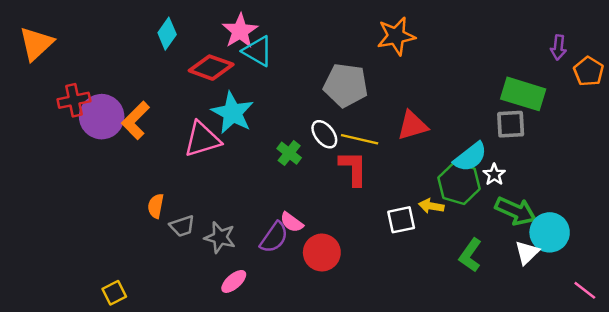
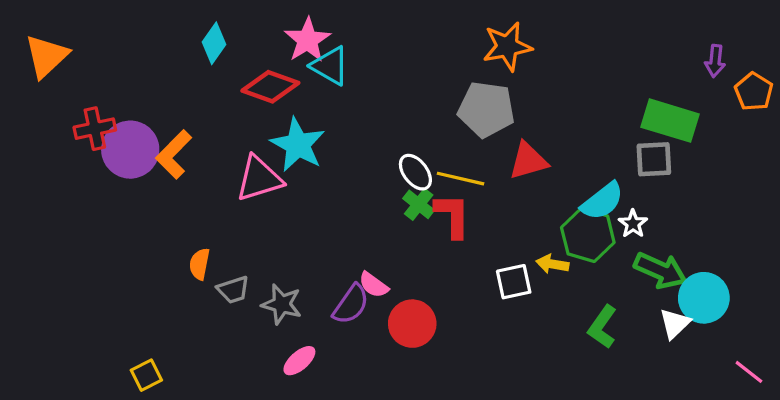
gray pentagon: (346, 85) -> (486, 109), moved
green cross: (289, 153) -> (419, 204), moved

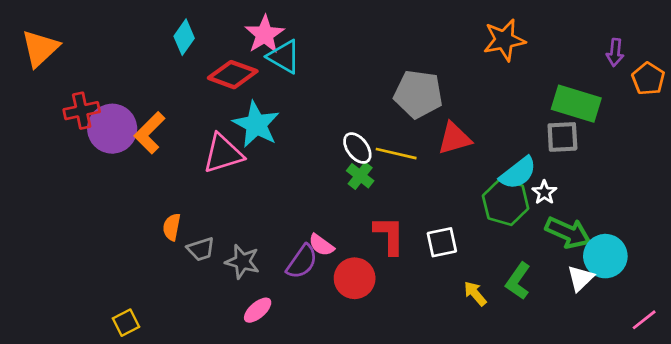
orange star: (507, 46) -> (504, 40), moved
red L-shape: (452, 216) -> (389, 235), moved
yellow arrow: (552, 264) -> (475, 293), moved, turned 40
pink line: (749, 372) -> (644, 320), turned -76

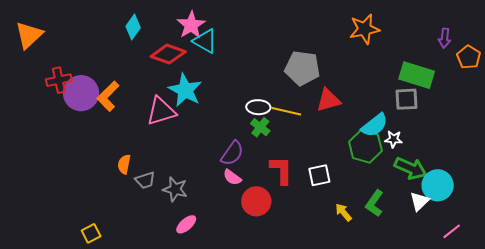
white ellipse: (357, 148) -> (258, 107), turned -50
white star: (544, 192) -> (394, 139), turned -30
purple semicircle: (302, 262) -> (232, 153), moved
pink line: (644, 320) -> (452, 231), moved

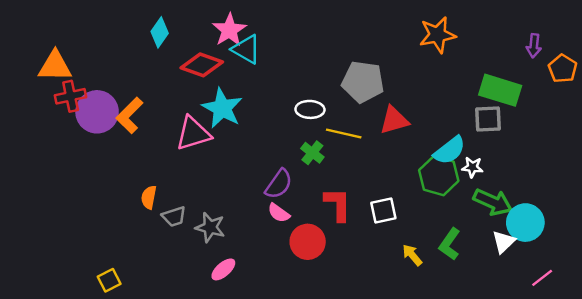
orange triangle: (29, 35) -> (55, 66), moved, turned 44
white ellipse: (258, 107) -> (310, 109), moved

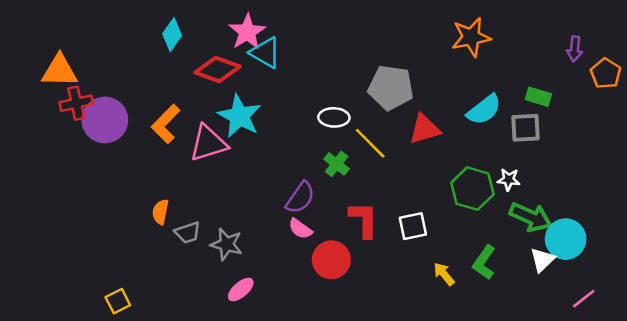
green rectangle: (500, 90) -> (538, 97), size x0.6
orange L-shape: (130, 115) -> (166, 124), moved
yellow line: (344, 133) -> (370, 143), turned 32
cyan semicircle: (450, 150) -> (484, 110), moved

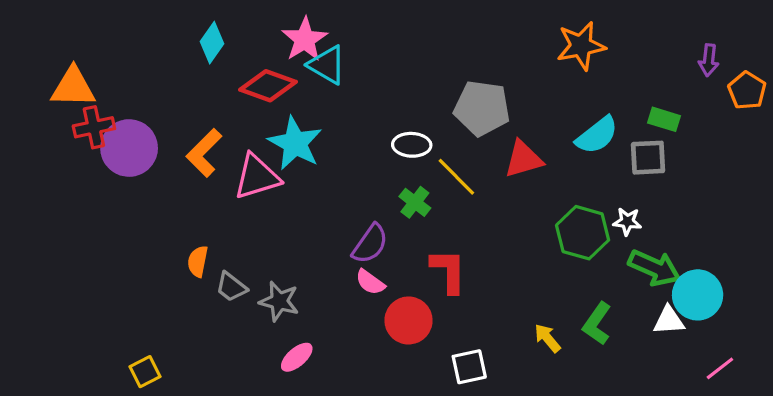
white square: (413, 226) -> (469, 367), moved
gray trapezoid: (188, 233) -> (231, 287), turned 56
white triangle: (542, 260) -> (669, 320), turned 40

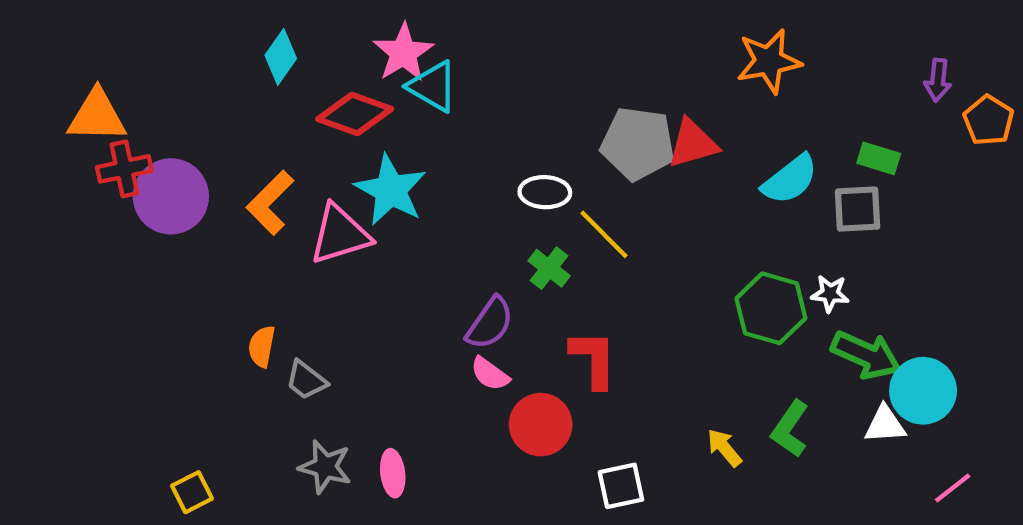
red triangle: (523, 159) -> (693, 144), moved
gray star: (279, 301) -> (325, 467), moved
pink ellipse: (297, 357) -> (393, 473), turned -56

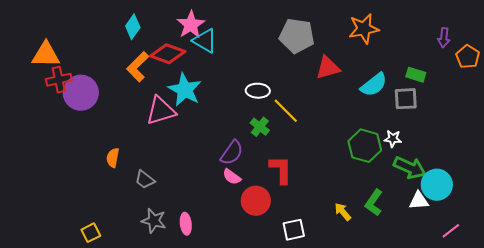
gray pentagon: (638, 144) -> (297, 36), moved
orange L-shape: (270, 203) -> (138, 67), moved
orange semicircle: (262, 346) -> (113, 158), moved

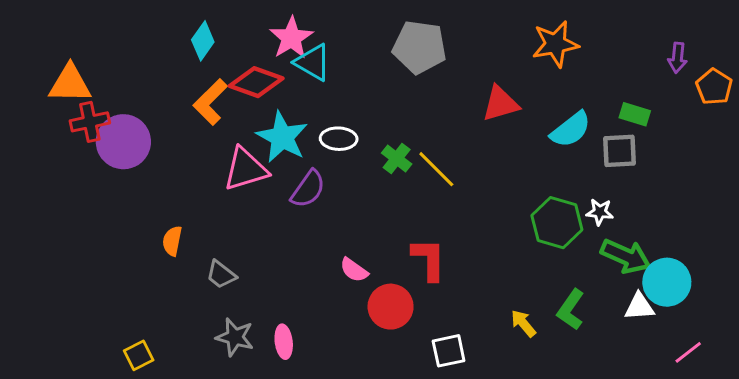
gray pentagon: (297, 36) -> (420, 47), moved
white ellipse: (258, 91) -> (339, 139), moved
green cross: (260, 127) -> (397, 159), moved
purple semicircle: (232, 153) -> (308, 189), moved

